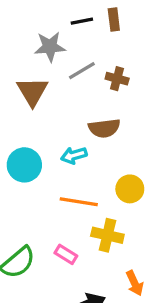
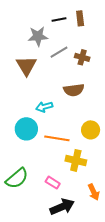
cyan arrow: (74, 155) -> (44, 107), moved
cyan circle: (24, 165) -> (26, 129), moved
pink rectangle: (66, 254) -> (53, 183), moved

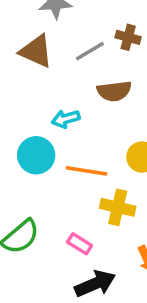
gray line: (59, 52) -> (90, 51), moved
brown triangle: (26, 66) -> (36, 51), turned -35

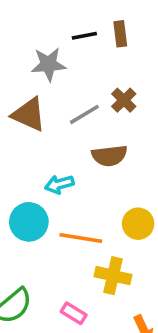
brown cross: (128, 37) -> (124, 100), turned 30

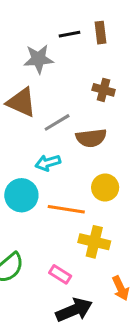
brown cross: (124, 100) -> (104, 90), turned -30
gray line: (84, 114) -> (57, 122), moved
yellow circle: (138, 224) -> (105, 188), moved

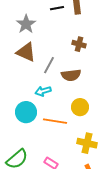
gray star: (38, 59) -> (26, 24), moved, turned -30
gray line: (57, 122) -> (49, 65), turned -30
yellow cross: (94, 242) -> (87, 143), moved

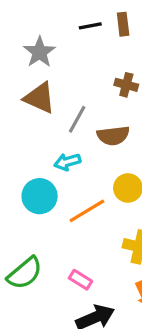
orange line: (55, 121) -> (87, 211), turned -40

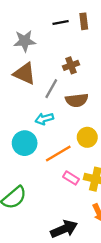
gray star: (40, 52) -> (25, 41), turned 30
brown cross: (126, 85) -> (71, 65), moved, turned -35
pink rectangle: (80, 280) -> (71, 178), moved

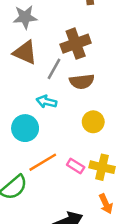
brown cross: (71, 65) -> (76, 44), size x1.6
cyan arrow: (44, 119) -> (47, 102), turned 30
orange line: (58, 154) -> (43, 162), moved

